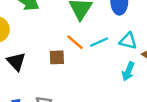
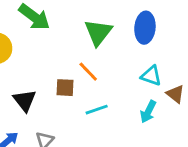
cyan line: (99, 42) -> (97, 110), moved
black triangle: (16, 62) -> (25, 100), moved

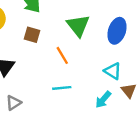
green triangle: (98, 32) -> (78, 26), turned -30
brown square: (65, 88) -> (32, 35), moved

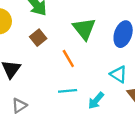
brown square: (32, 35) -> (38, 38), turned 35
cyan arrow: (103, 100) -> (96, 101), moved

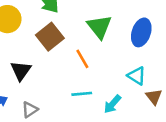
brown square: (38, 38) -> (50, 37), size x1.5

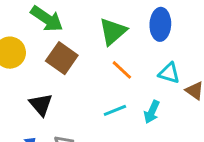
green triangle: (99, 27) -> (113, 31), turned 44
orange line: (82, 59) -> (122, 70), moved

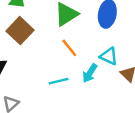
cyan arrow: (152, 112) -> (90, 73), moved

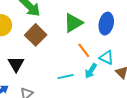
orange line: (69, 48) -> (84, 50), moved

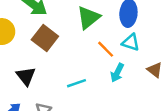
cyan triangle: (106, 58) -> (131, 42), moved
cyan line: (65, 77) -> (77, 83), moved

